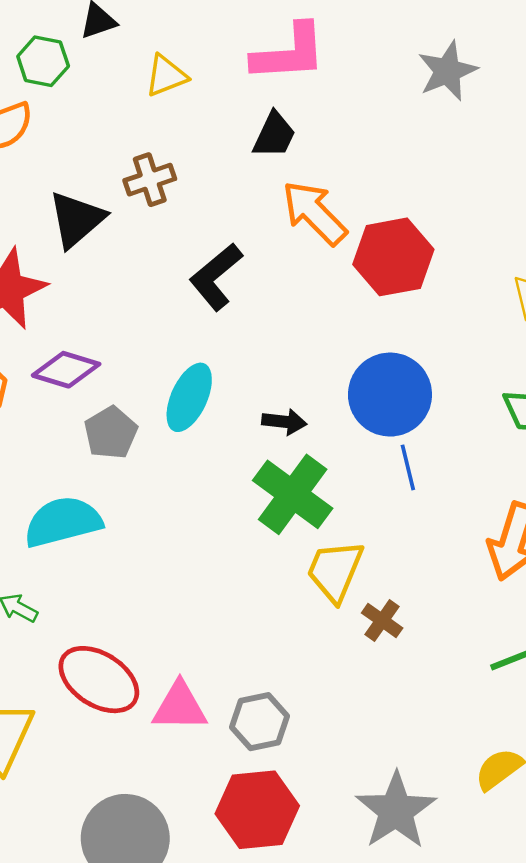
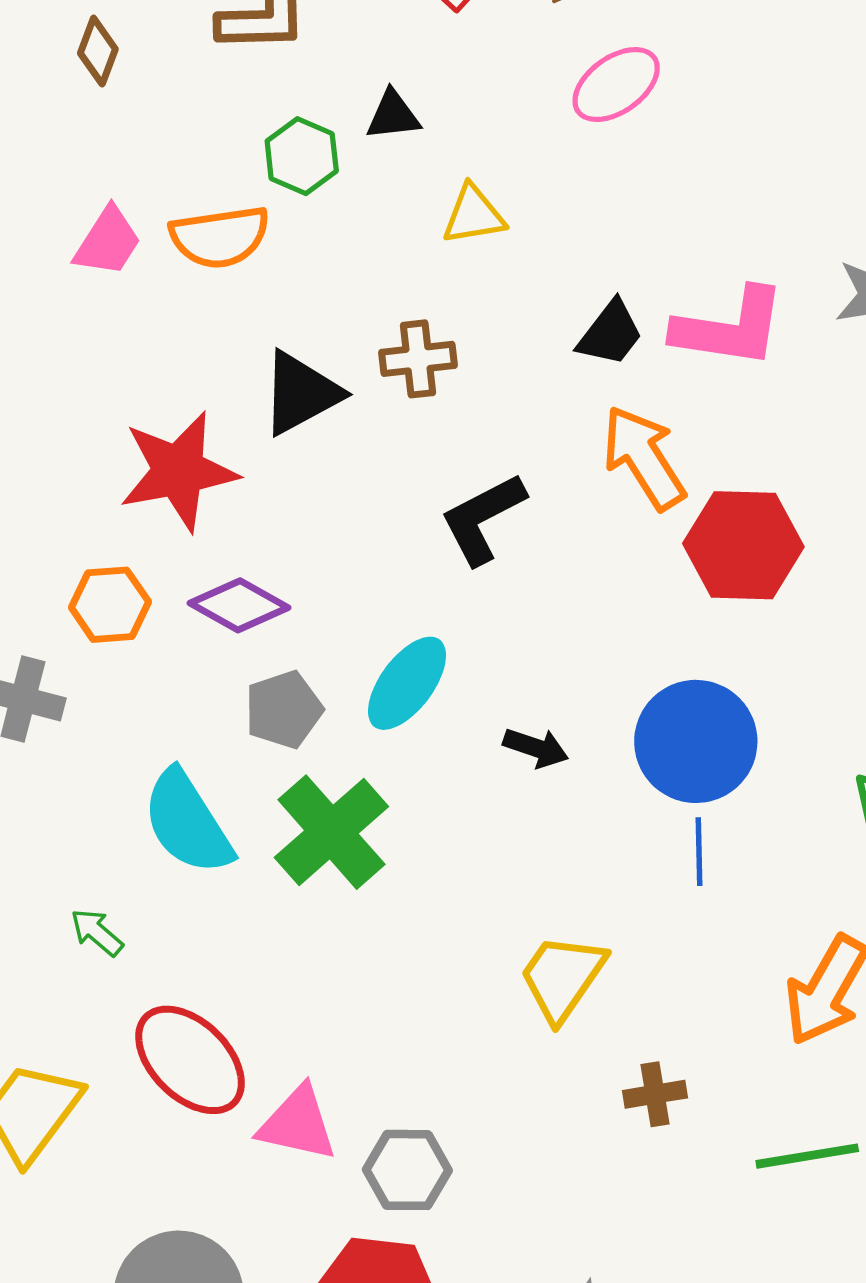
pink L-shape: (289, 53) -> (730, 328), moved
green cross: (293, 494) -> (331, 832), moved
cyan semicircle: (63, 522) -> (187, 822), turned -120
brown cross: (382, 620) -> (655, 1094), moved, turned 33

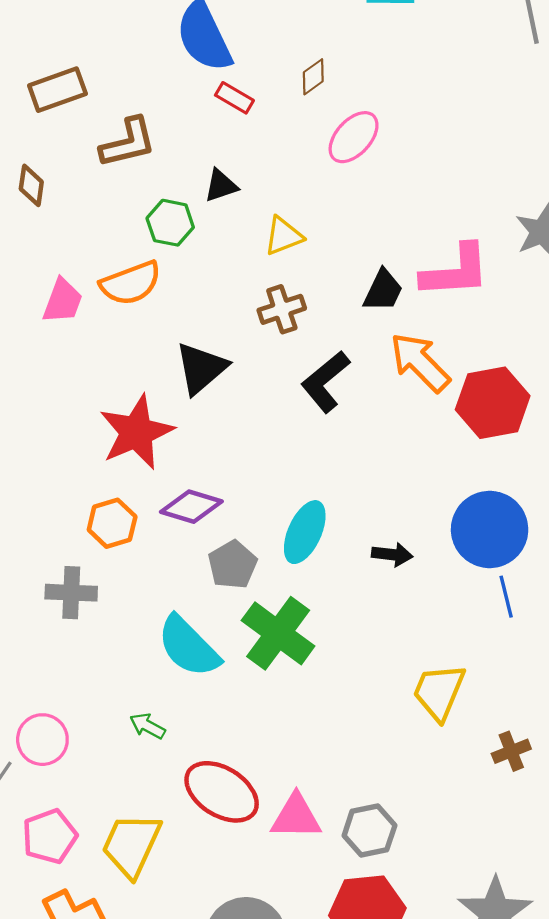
brown cross: (418, 359) -> (282, 309), moved
black L-shape: (483, 519) -> (325, 382), moved

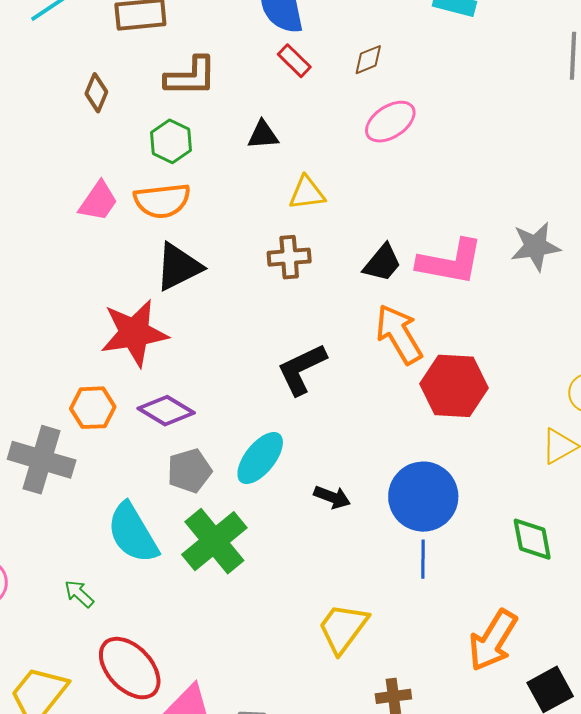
green hexagon: (170, 223) -> (171, 141), moved
black triangle: (201, 368) -> (179, 267), moved
black L-shape: (325, 382) -> (302, 369), moved
gray cross: (71, 593) -> (42, 460), size x1.4

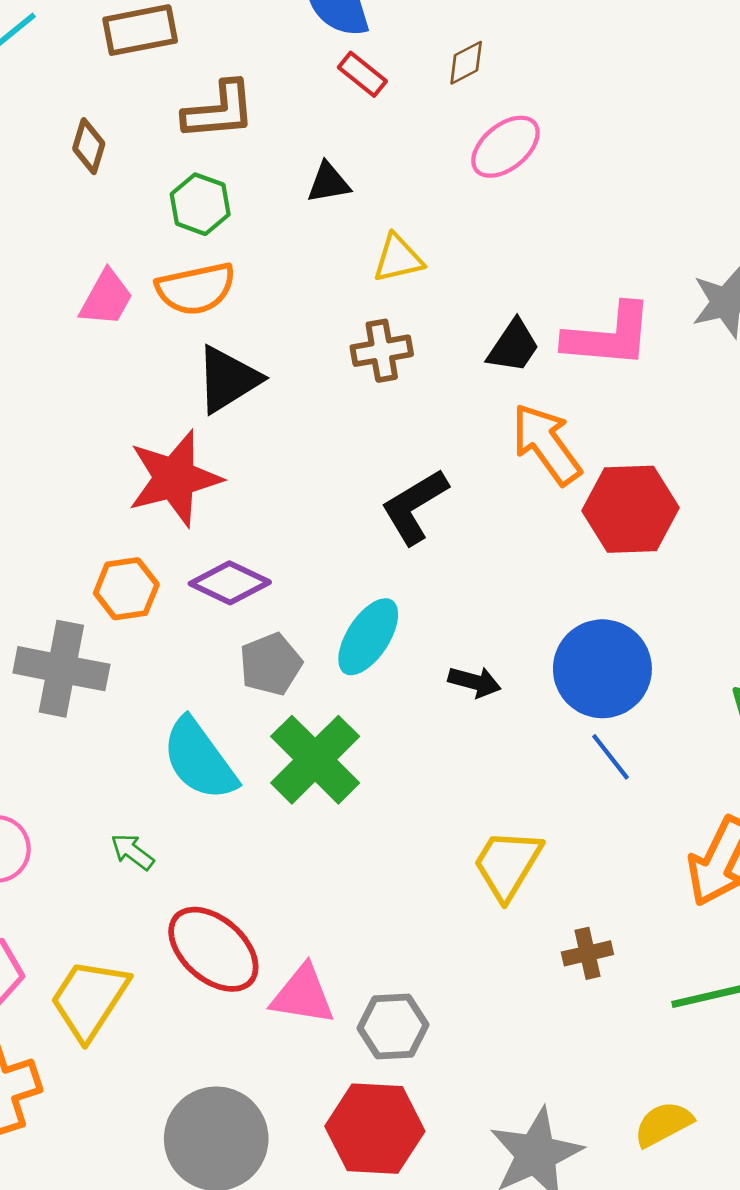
blue line: (423, 559) -> (611, 757), turned -33

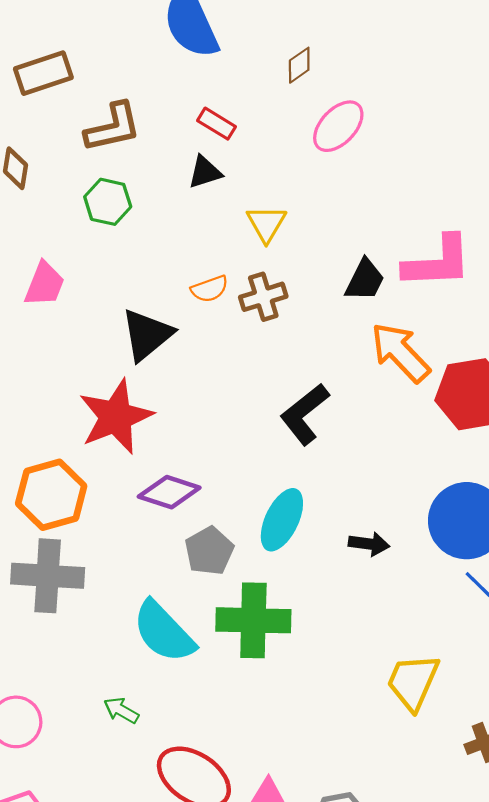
red rectangle: (362, 74) -> (217, 124), moved
yellow triangle: (398, 258) -> (266, 224), turned -39
orange semicircle: (196, 289) -> (210, 289), moved, size x0.6
orange hexagon: (126, 589) -> (51, 495), moved, size x1.4
green cross: (315, 760) -> (253, 620), turned -36

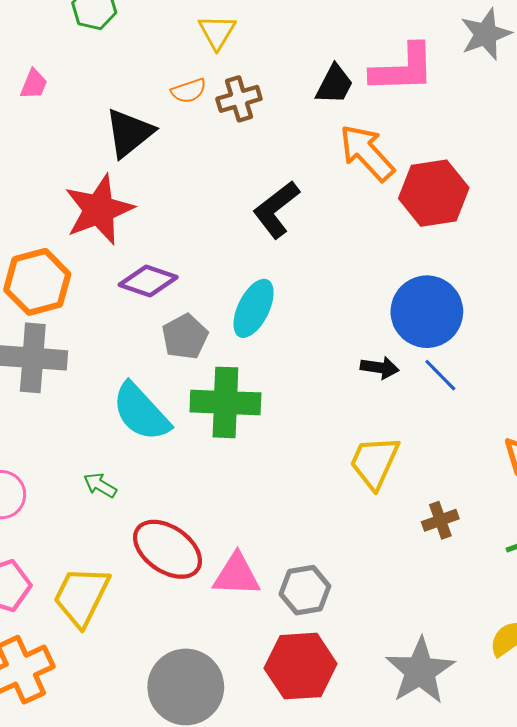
yellow triangle: (266, 224) -> (217, 32), moved
pink trapezoid: (45, 284) -> (34, 84), size x0.7
black arrow: (369, 544) -> (380, 368), moved

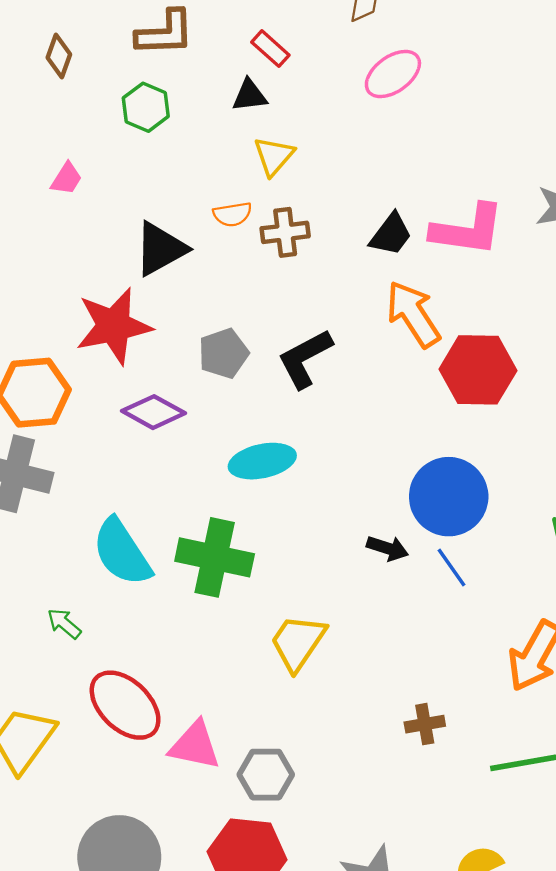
cyan ellipse: (254, 308) -> (262, 461), turned 42
gray pentagon: (185, 337) -> (223, 353), moved
yellow trapezoid: (374, 462) -> (298, 642), moved

